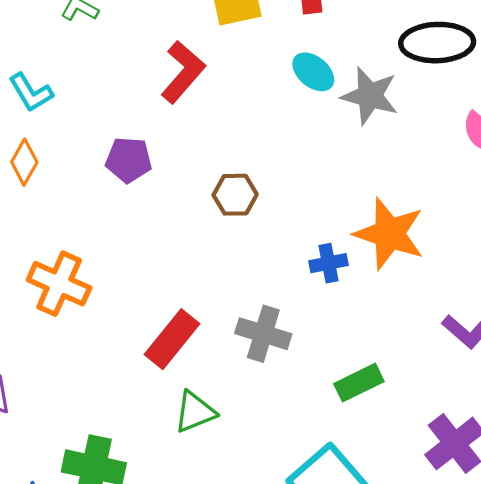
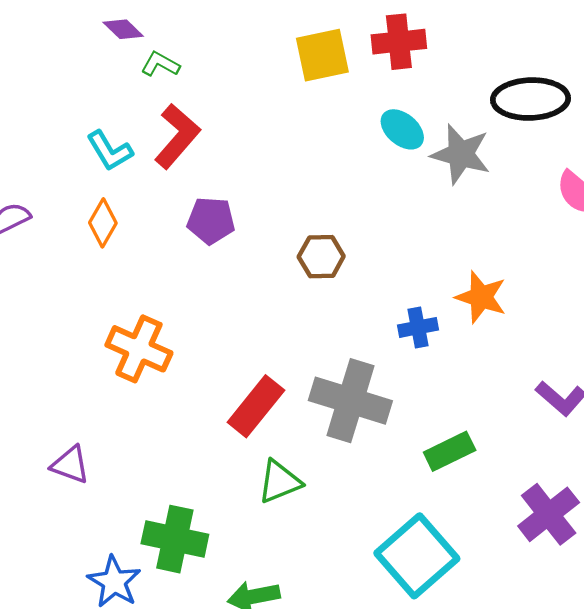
red L-shape: (183, 72) -> (177, 136), moved
orange star: (389, 234) -> (481, 297), size x0.7
gray cross: (263, 334) -> (350, 401), size x1.4

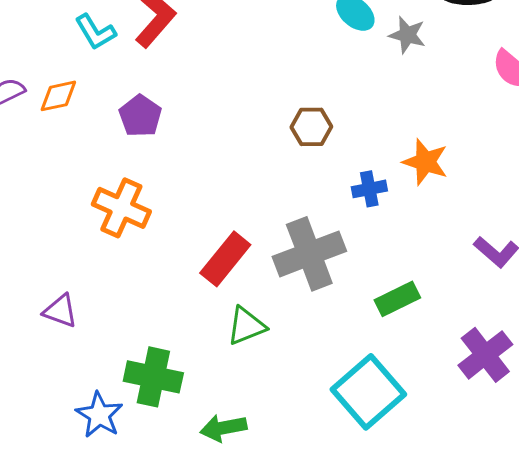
gray star: (461, 154) -> (407, 35), size x0.7
purple pentagon: (211, 221) -> (140, 116), moved, turned 30
orange diamond: (103, 223) -> (58, 96), moved, turned 48
brown hexagon: (321, 257) -> (311, 127), moved
gray cross: (350, 401) -> (309, 254), turned -38

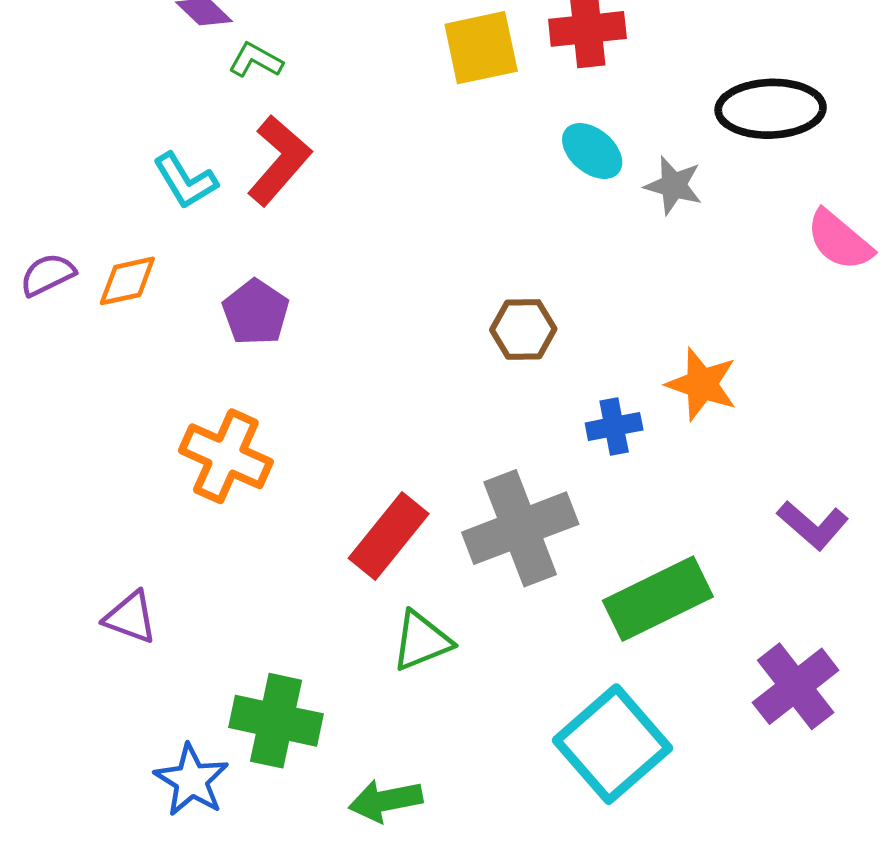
green rectangle: (397, 299) -> (658, 599), size x1.5

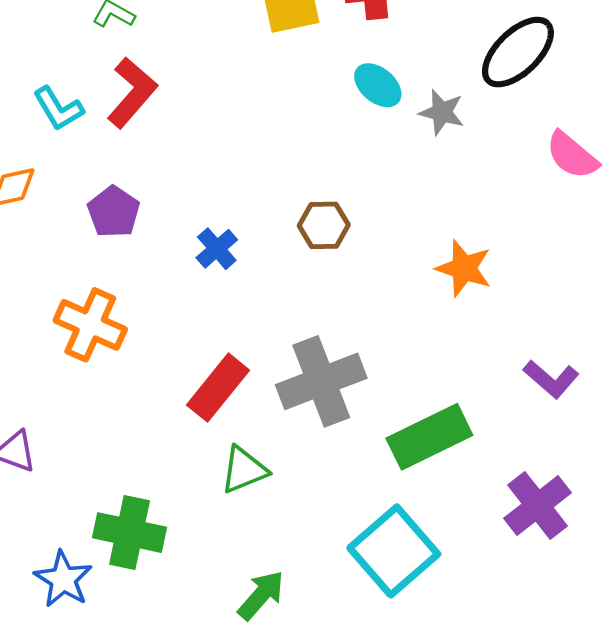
black ellipse: (771, 109) -> (518, 52), turned -42
blue cross: (614, 426) -> (217, 249), moved, turned -30
green arrow: (386, 801) -> (261, 595), moved, turned 142

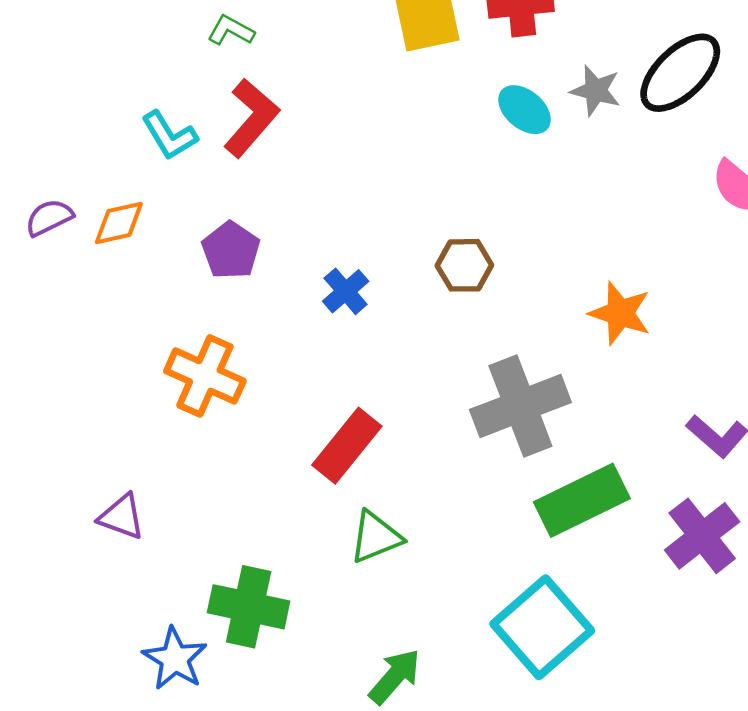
gray star: (442, 112) -> (596, 91), moved
gray cross: (321, 381) -> (520, 406), moved
purple cross: (538, 506) -> (702, 536), moved

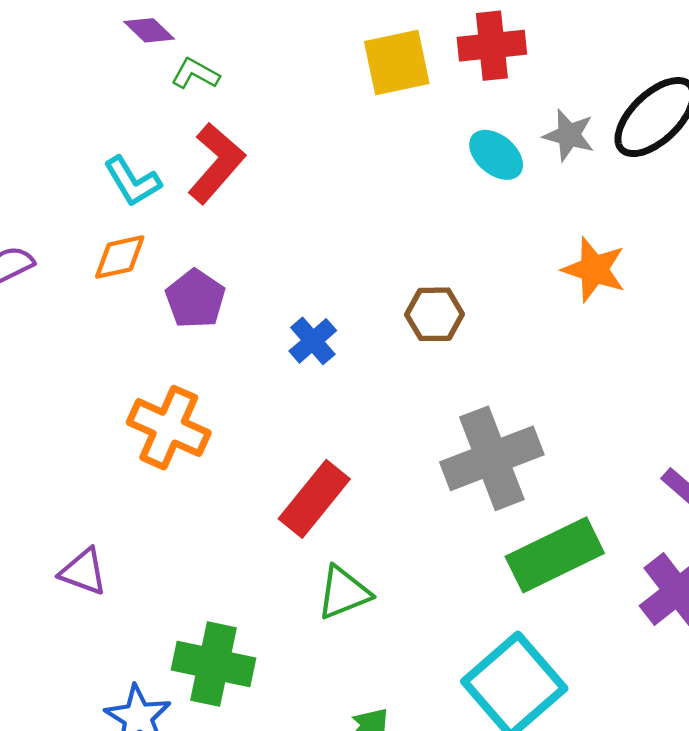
orange diamond: (119, 223) -> (120, 257), moved
orange star: (620, 313) -> (594, 270), moved

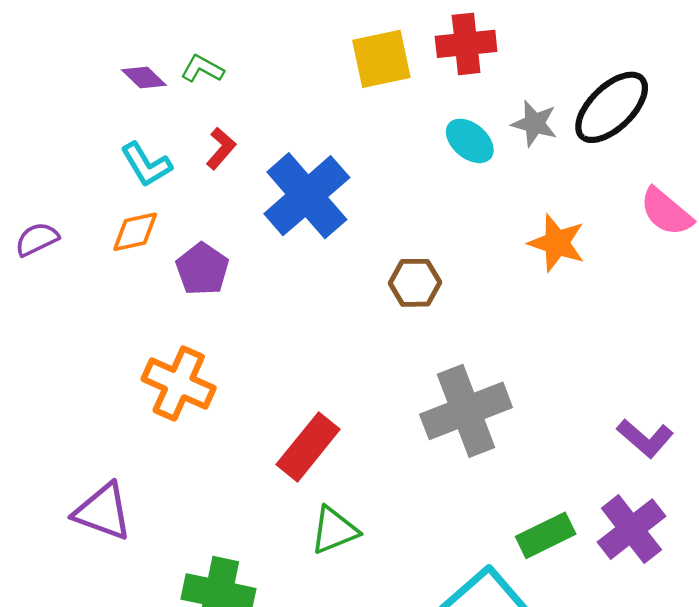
purple diamond: (149, 30) -> (144, 78), moved
red L-shape: (216, 163) -> (221, 148), size x0.6
blue cross: (313, 341) -> (307, 196), moved, size x2.0
green rectangle: (555, 555) -> (546, 535), moved, size x0.7
purple triangle: (83, 572) -> (103, 512), size x1.4

